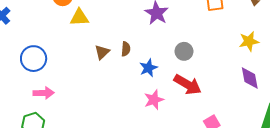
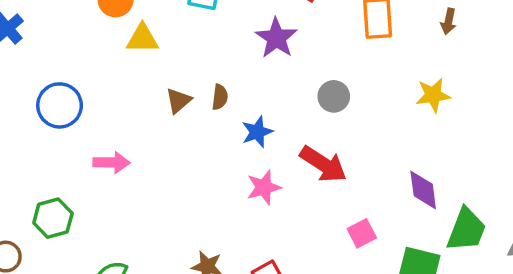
gray circle: (184, 51) -> (334, 96), moved
purple diamond: (250, 78) -> (423, 190), moved
pink arrow: (44, 93) -> (111, 162), moved

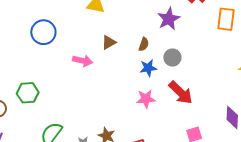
gray circle: (334, 96) -> (172, 58), moved
brown semicircle: (220, 97) -> (144, 44), moved
pink arrow: (111, 162) -> (83, 61), moved

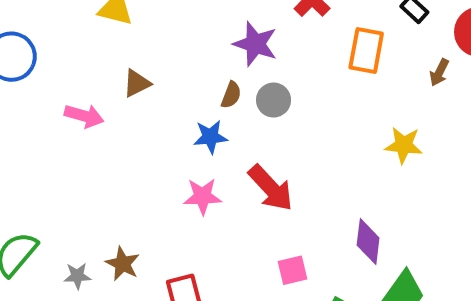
purple star: (169, 19) -> (255, 44), turned -30
brown semicircle: (144, 44) -> (231, 95), moved
gray circle: (172, 58) -> (274, 100), moved

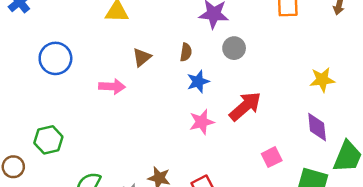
brown semicircle: (231, 95) -> (186, 52), moved
yellow star: (404, 145) -> (322, 80), moved
red arrow: (271, 188) -> (245, 106), turned -76

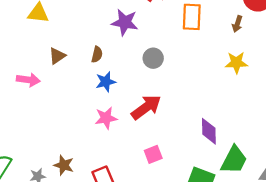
gray circle: (234, 48) -> (153, 58), moved
yellow star: (322, 80) -> (236, 63), moved
pink square: (272, 157) -> (153, 154), moved

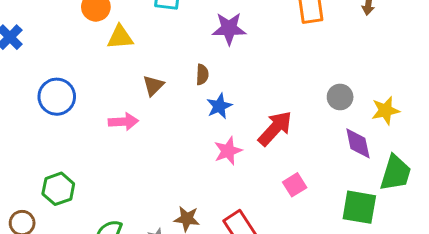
gray circle: (153, 58) -> (340, 97), moved
yellow star: (236, 63) -> (385, 110), moved

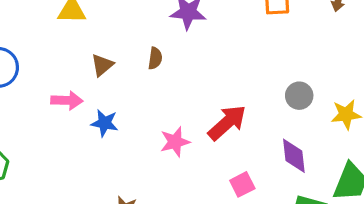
blue star: (219, 106) -> (105, 123), moved, turned 30
purple diamond: (358, 143) -> (294, 156), moved

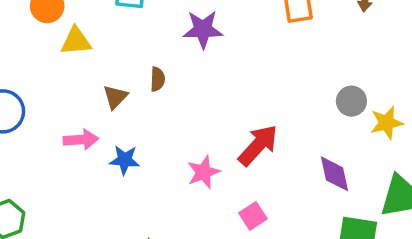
brown semicircle: (155, 58) -> (158, 79), moved
gray circle: (299, 96) -> (351, 101), moved
pink square: (242, 184) -> (253, 216), moved

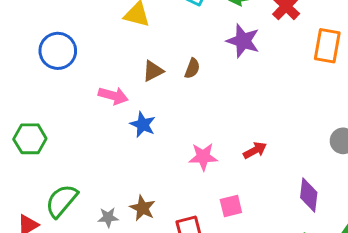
red arrow: (258, 145) -> (255, 150), size x0.6

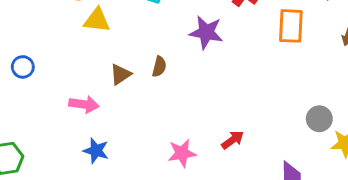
blue circle: (58, 51) -> (23, 67), size x0.6
blue star: (143, 124) -> (96, 151), moved

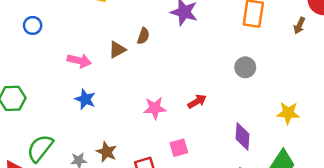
brown triangle: (120, 74) -> (117, 50), moved
gray circle: (319, 119) -> (245, 67), moved

